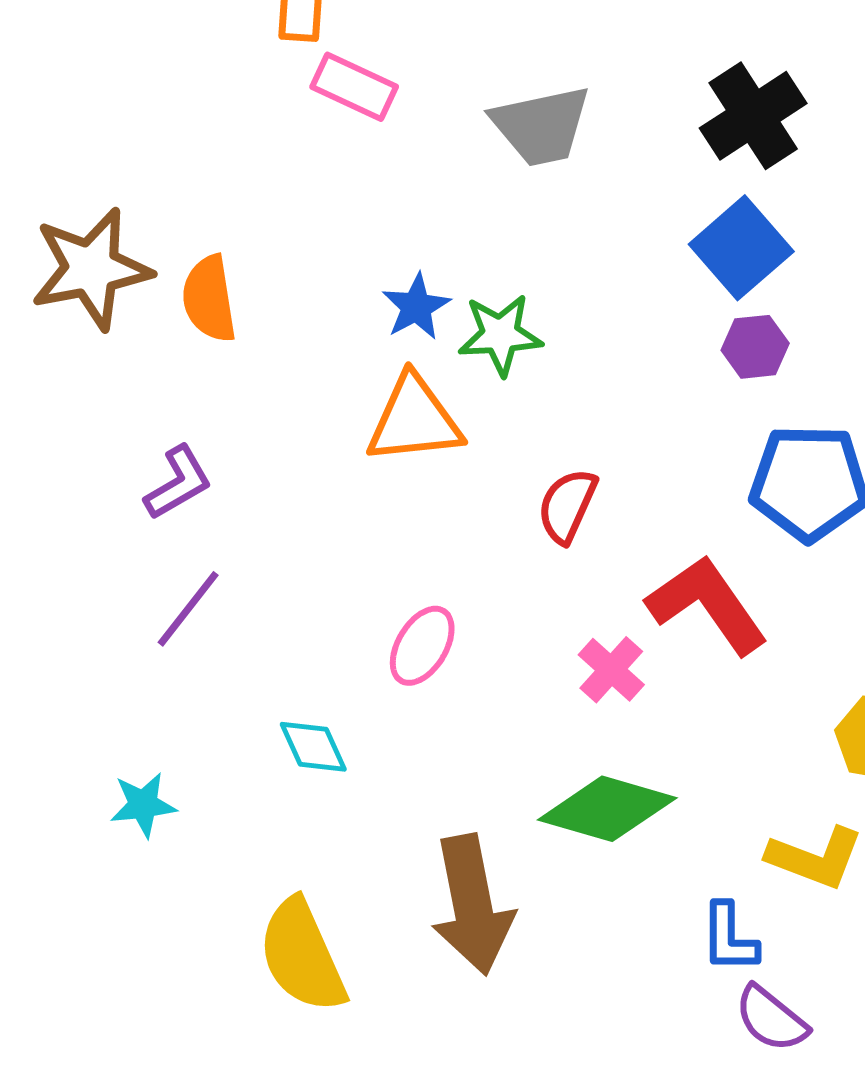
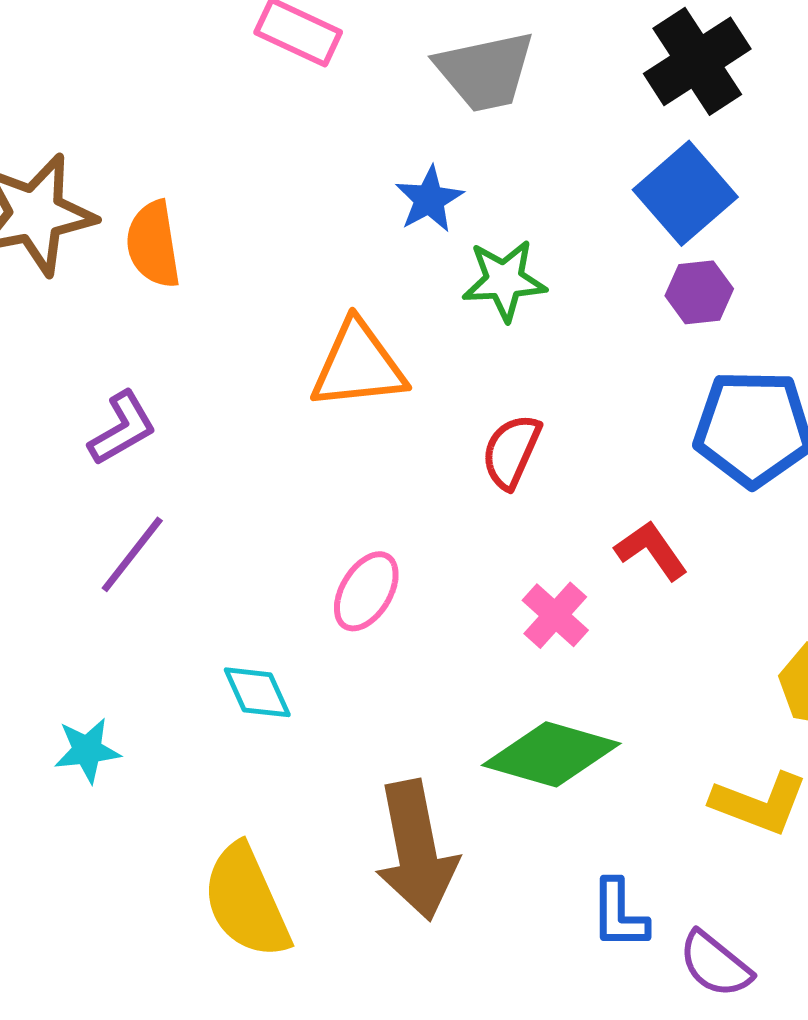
blue star: (416, 307) -> (429, 199), moved
green star: (500, 335) -> (504, 280), moved
red L-shape: (707, 605) -> (651, 550), size x0.6
blue L-shape: (729, 938) -> (619, 914), moved

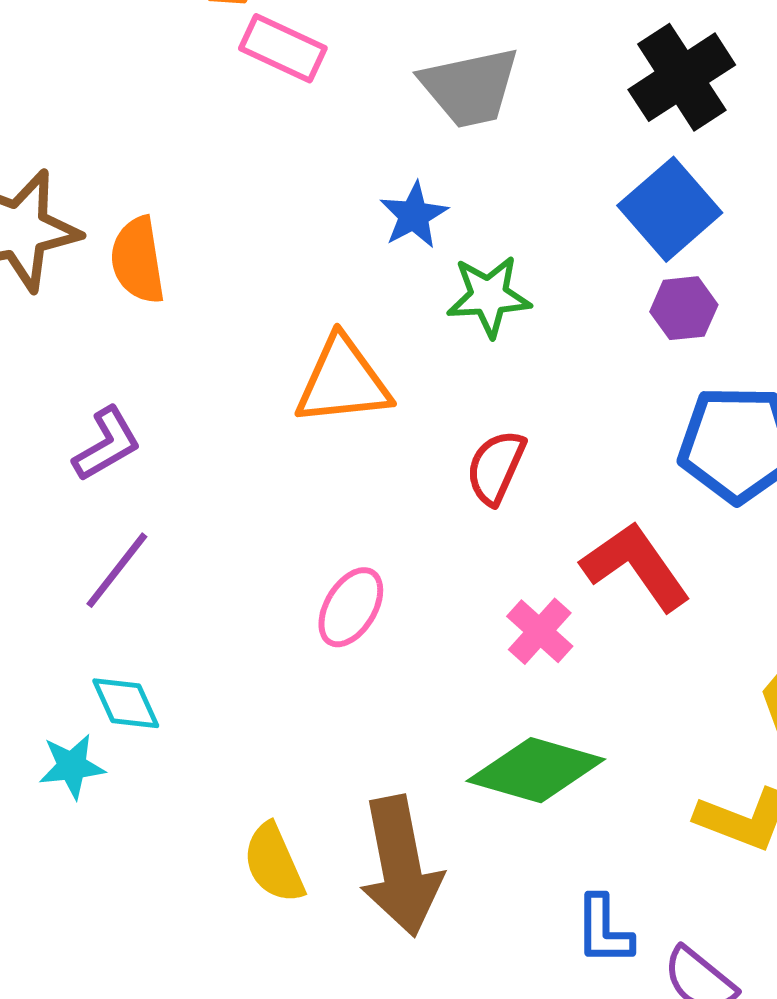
red L-shape: (651, 550) -> (636, 566), size x1.5
cyan diamond: (257, 692) -> (126, 703), moved
yellow semicircle: (246, 901) -> (274, 863), moved, size x0.7

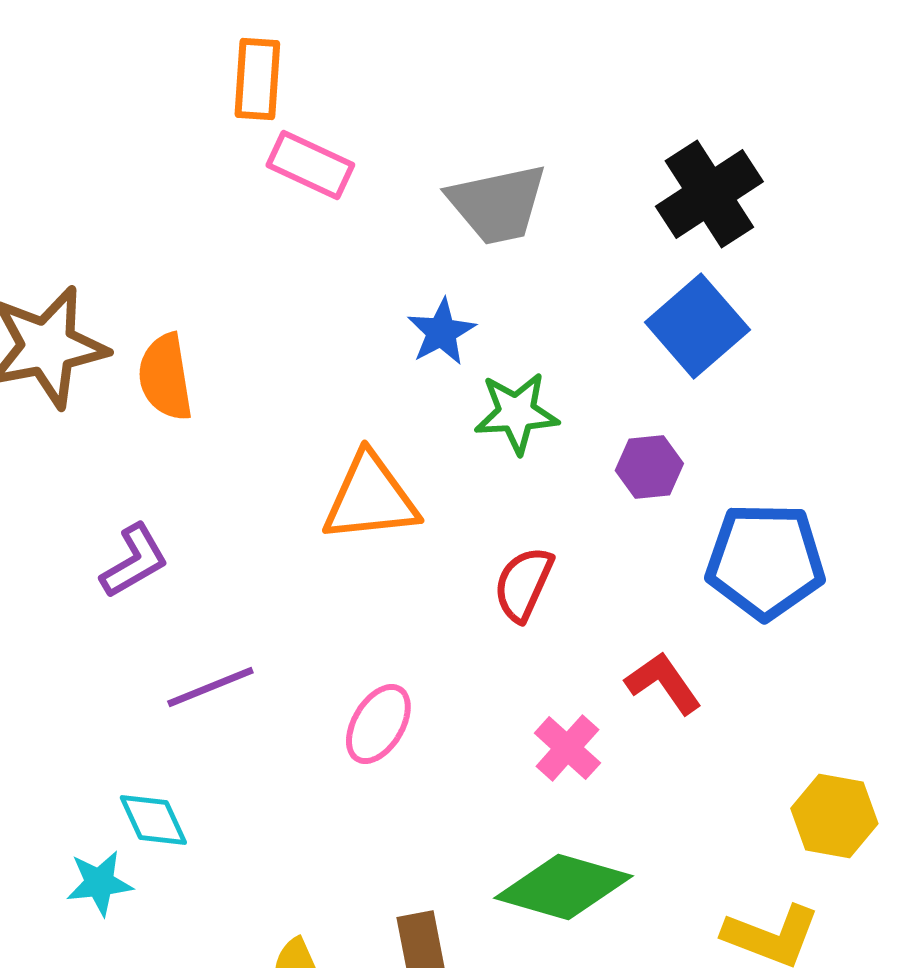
purple hexagon: (684, 308) -> (649, 467), moved
red L-shape: (636, 566) -> (663, 683), size x0.7
purple line: (117, 570) -> (210, 687), moved, turned 30

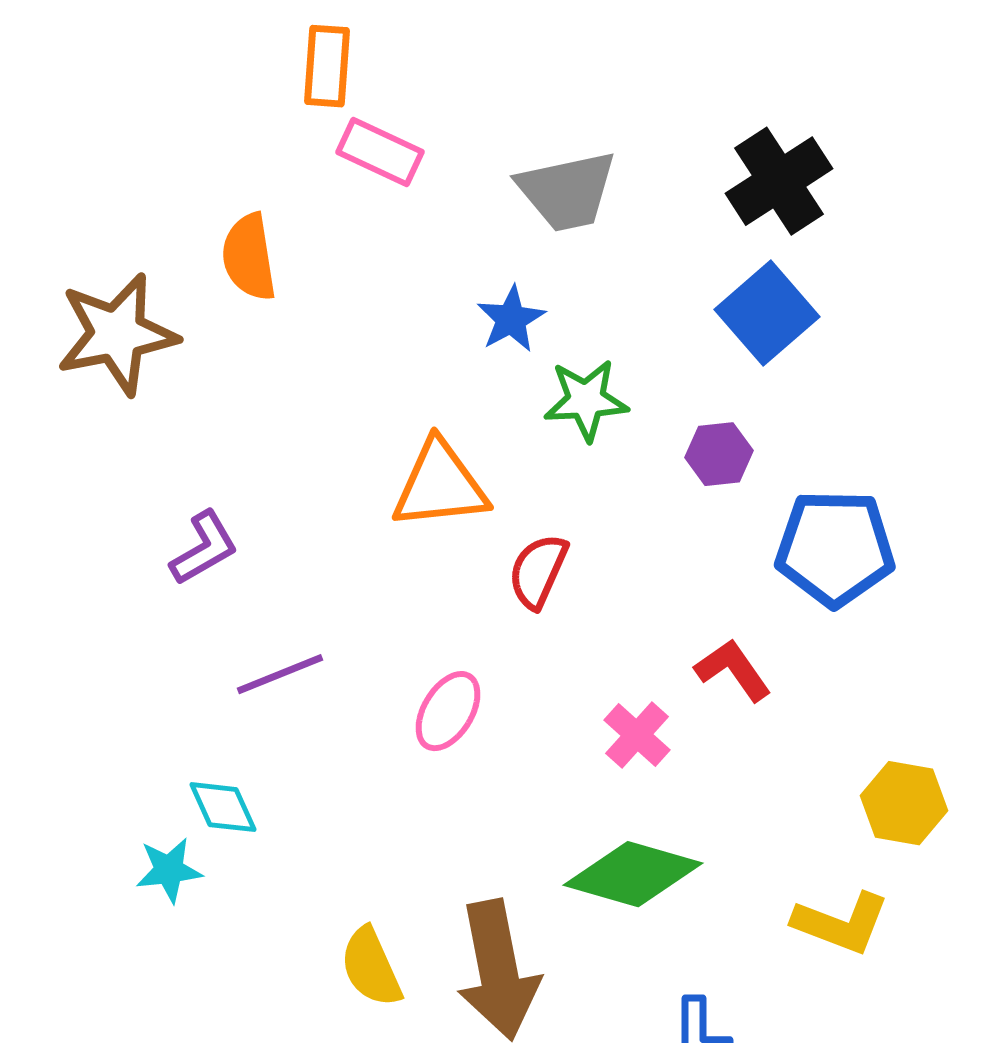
orange semicircle: (165, 377) -> (249, 257), moved
red semicircle: (523, 584) -> (538, 571), moved

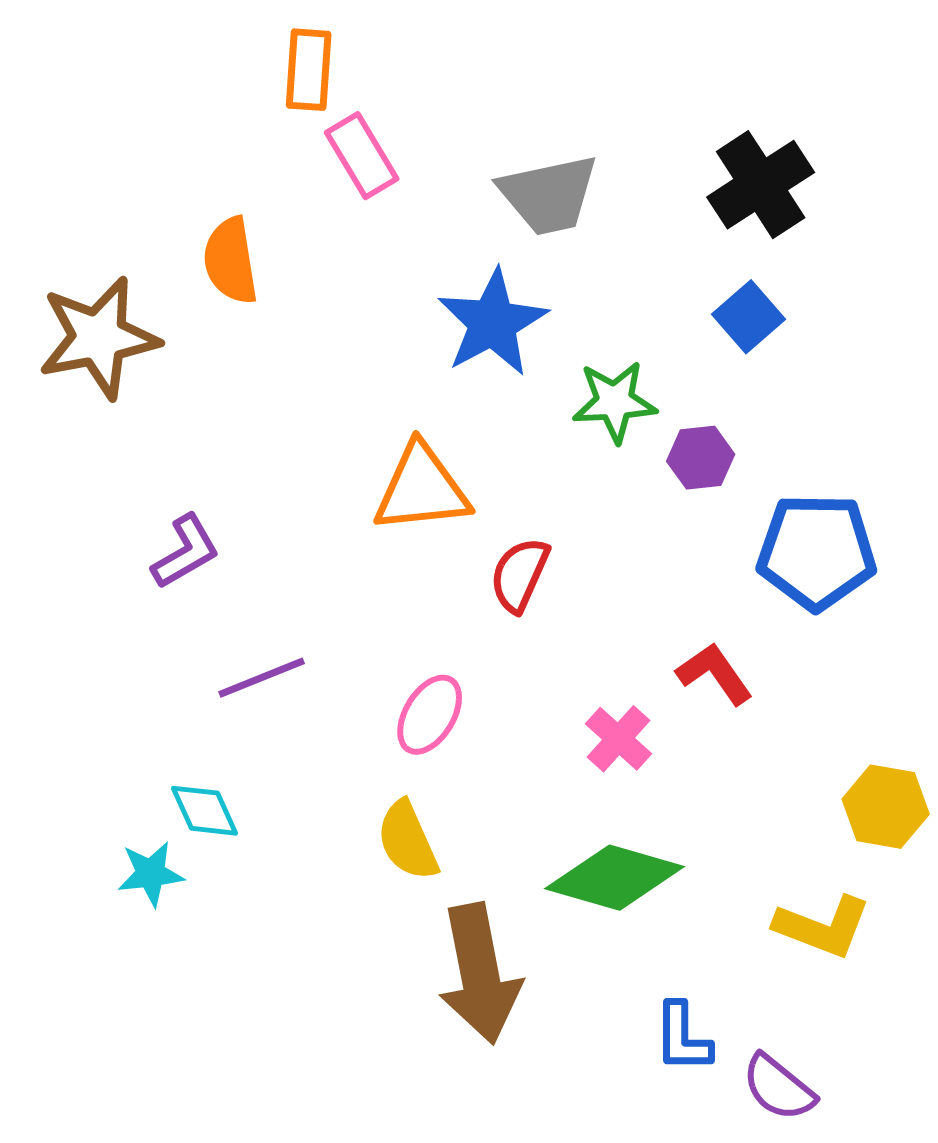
pink rectangle: (380, 152) -> (362, 156), turned 34
blue square: (767, 313) -> (749, 317), size x0.7
blue star: (511, 319) -> (493, 323), size x1.6
green star: (586, 400) -> (615, 402), moved
yellow semicircle: (371, 967) -> (408, 841), moved

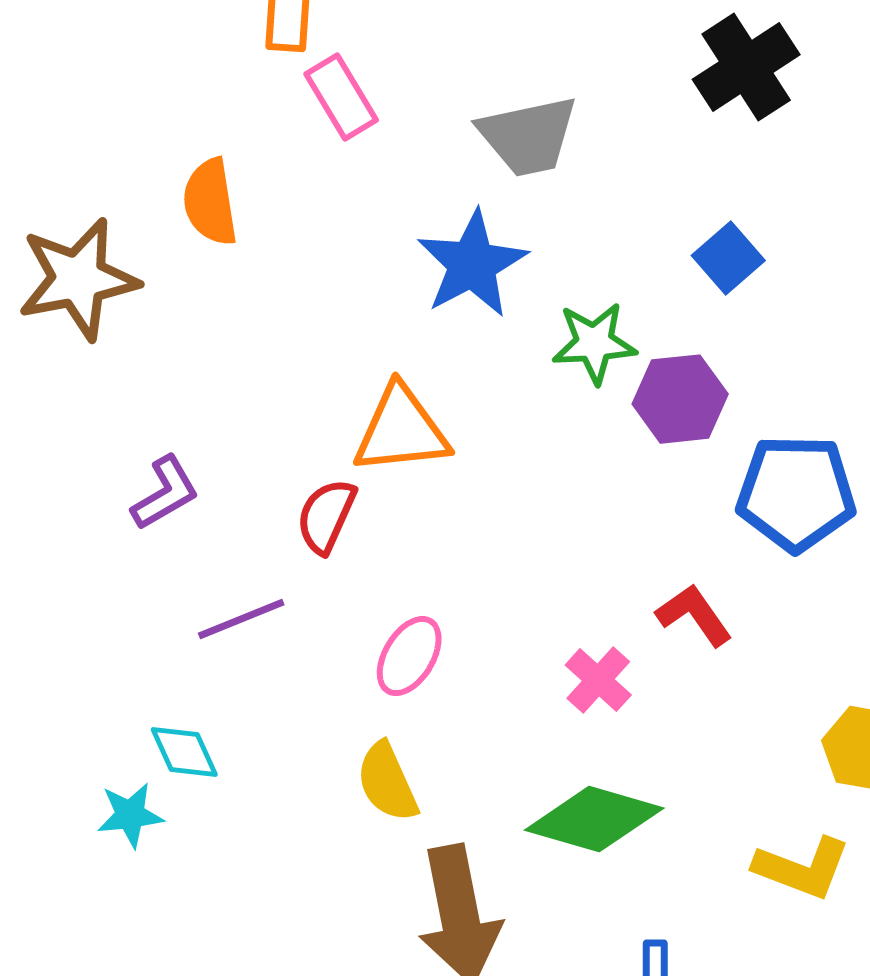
black cross: (761, 185) -> (746, 67), moved
purple hexagon: (701, 458) -> (680, 399), size x1.4
red semicircle: (520, 575) -> (326, 516), moved

